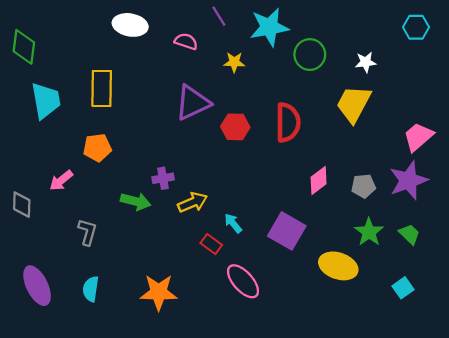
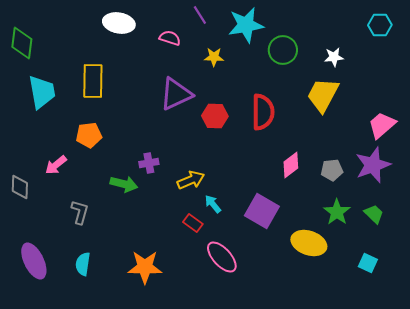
yellow arrow: (193, 202) -> (191, 180), moved
cyan square: (403, 288) -> (368, 263), turned -30

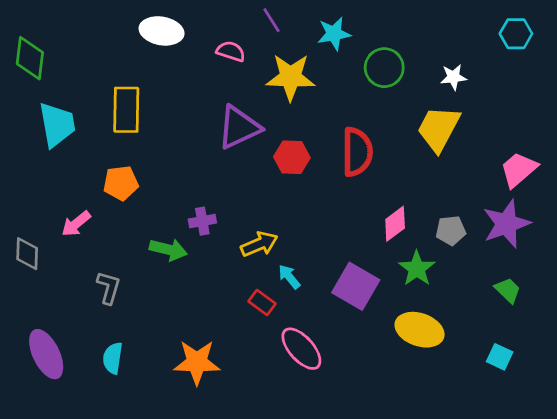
cyan star: (246, 25) -> (334, 34), size x0.7
yellow star: (214, 57) -> (291, 77), size x1.8
green star: (337, 212) -> (417, 269), moved

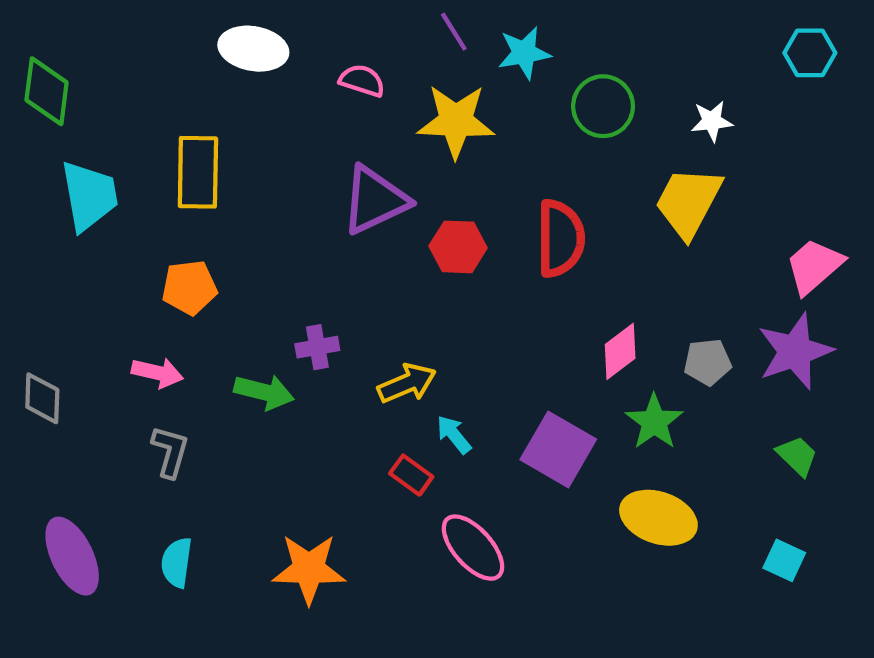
purple line: (272, 20) -> (454, 32), moved
pink arrow: (76, 224) -> (157, 373), moved, turned -128

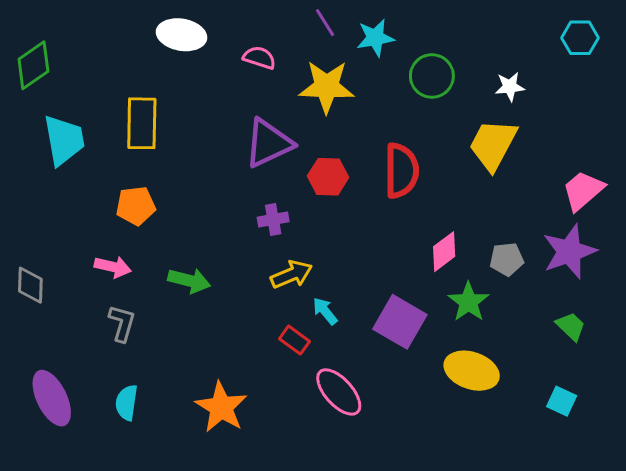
green diamond: (47, 91) -> (33, 65), turned 48
purple cross: (317, 347) -> (273, 219), moved
orange star: (309, 569) -> (221, 407), turned 30

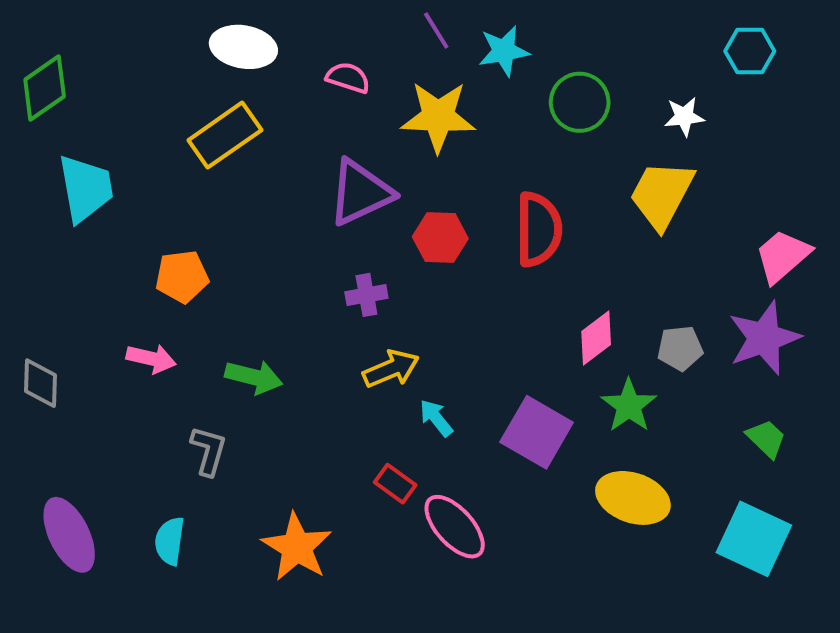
cyan hexagon: (580, 38) -> (750, 51), moved
yellow rectangle: (142, 123) -> (225, 135), moved, turned 54
gray L-shape: (122, 323) -> (209, 451), moved
red rectangle: (294, 340) -> (395, 484), moved
cyan square: (562, 401) -> (754, 539), size x1.8

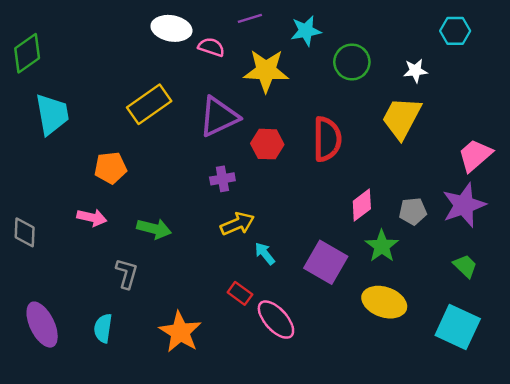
purple line: (436, 31) -> (250, 18), moved, turned -75
white ellipse: (243, 47) -> (171, 28), moved
yellow rectangle: (225, 135) -> (149, 104), moved

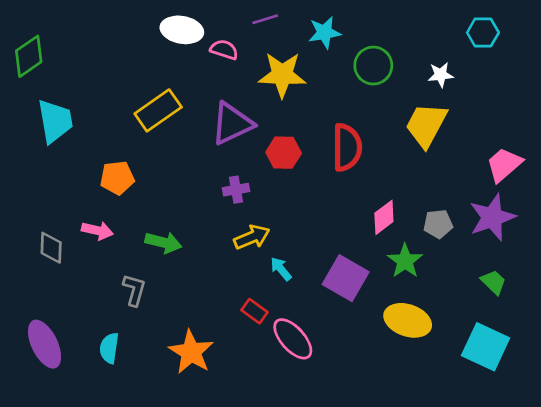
gray diamond: (25, 232) -> (51, 248), moved

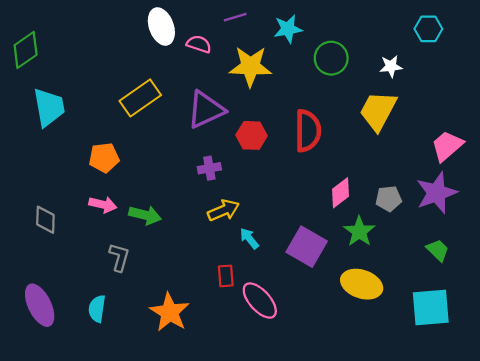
white ellipse: (182, 30) -> (161, 27), turned 60
pink arrow: (97, 231) -> (103, 205), moved
red rectangle: (254, 311) -> (226, 276), turned 50
cyan square: (486, 347) -> (431, 308), turned -30

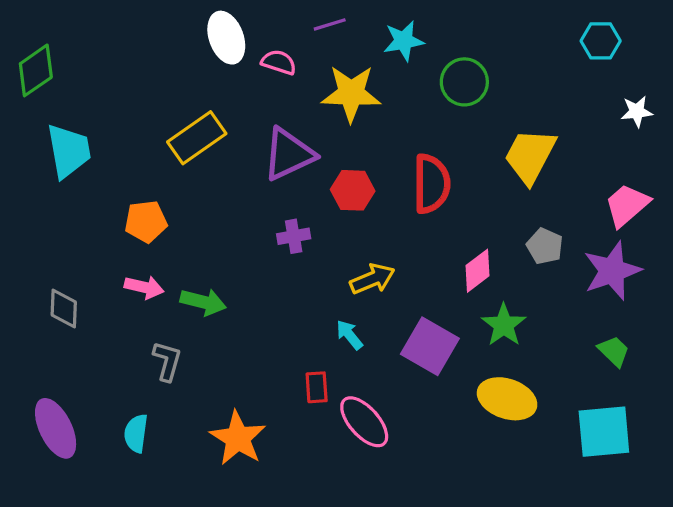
white star: (391, 66) -> (637, 111), moved
gray pentagon: (389, 199) -> (545, 246), moved, turned 30
yellow arrow: (223, 210) -> (372, 279), moved

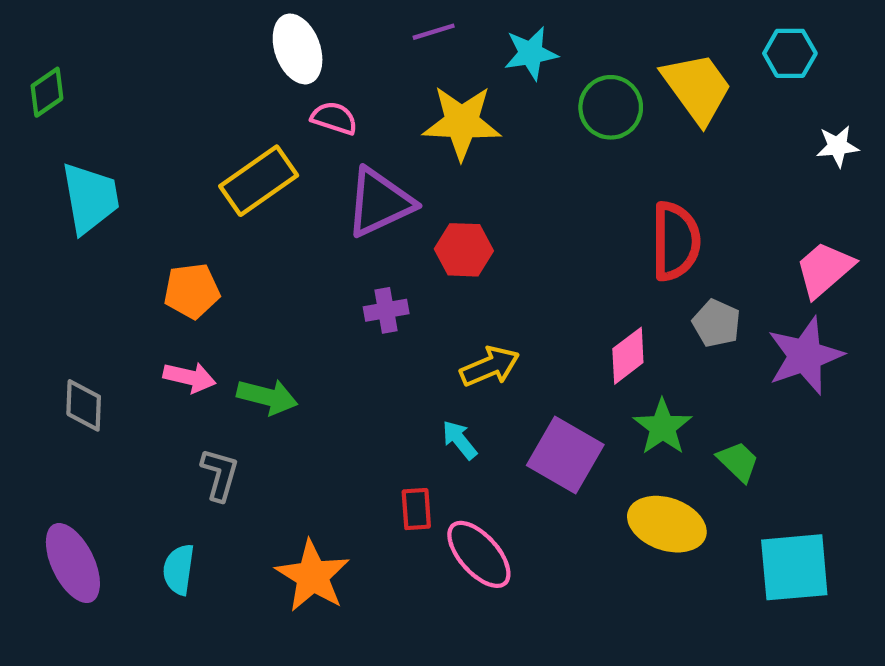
pink semicircle: (279, 62) -> (334, 118), moved
green diamond: (36, 70) -> (47, 92), size x0.7
yellow trapezoid: (530, 156) -> (697, 88), moved, turned 116
red semicircle: (432, 184) -> (675, 241), moved
green trapezoid: (614, 351) -> (738, 462), moved

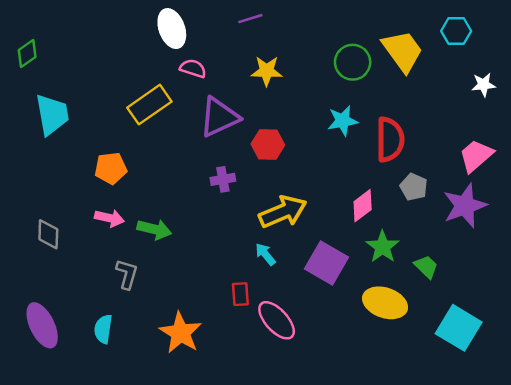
cyan star: (531, 53) -> (343, 121), moved
yellow star: (462, 122) -> (267, 71), size x0.7
yellow arrow: (490, 366) -> (283, 212), size x1.4
cyan square: (794, 567) -> (459, 328), turned 36

